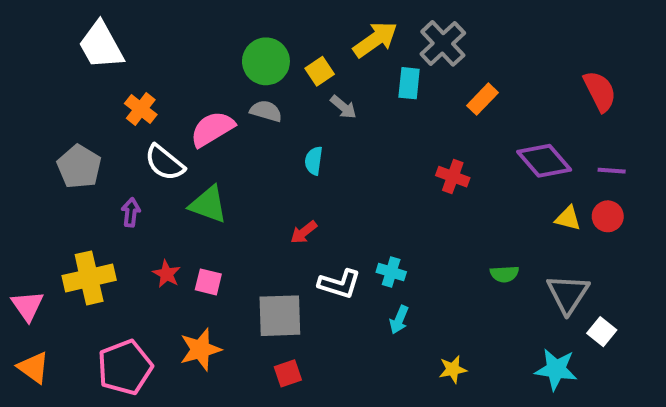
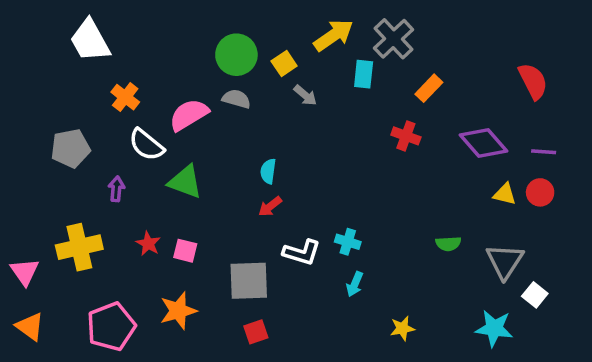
cyan semicircle: (314, 161) -> (268, 171), moved
gray pentagon: (79, 167) -> (70, 148), turned 30
red cross: (453, 177) -> (406, 136), moved

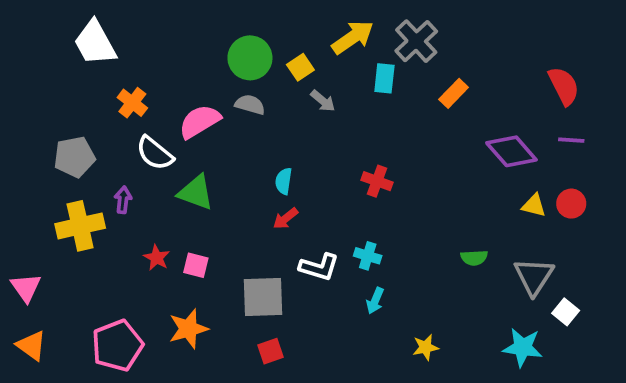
red cross: (406, 136) -> (377, 181), moved
purple line: (544, 152) -> (571, 140), moved
yellow cross: (79, 247) -> (80, 226), moved

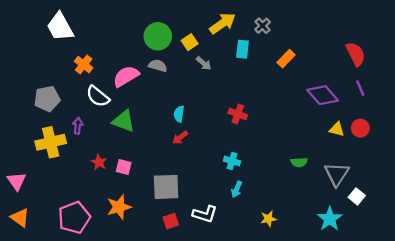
gray cross: (416, 41) -> (263, 26), size x0.6
purple line: (571, 140) -> (360, 88), turned 63
white L-shape: (319, 267) -> (205, 214), moved
cyan star: (523, 347) -> (330, 219), turned 30

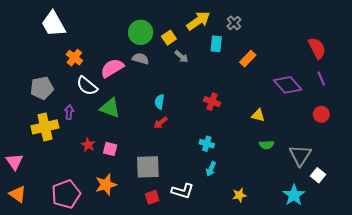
orange rectangle: (286, 59) -> (248, 59), moved
yellow triangle: (337, 129) -> (258, 115), moved

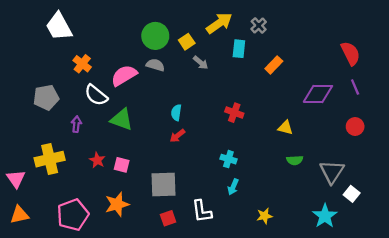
purple diamond: (288, 85) -> (318, 94), turned -48
yellow cross: (45, 127) -> (50, 159), moved
white L-shape: (183, 191) -> (202, 211), turned 65
orange triangle: (18, 194) -> (19, 215), turned -48

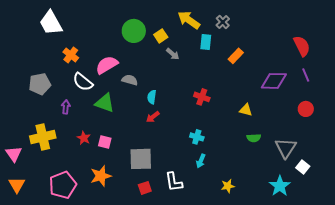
yellow arrow: (219, 23) -> (189, 20), turned -110
gray semicircle: (155, 65) -> (130, 80), moved
orange triangle: (19, 215) -> (17, 185), turned -48

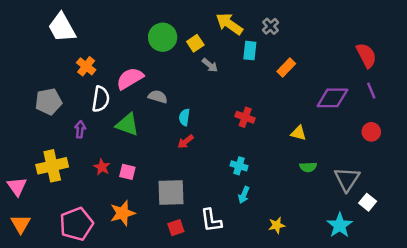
white semicircle: (83, 82) -> (101, 99), turned -120

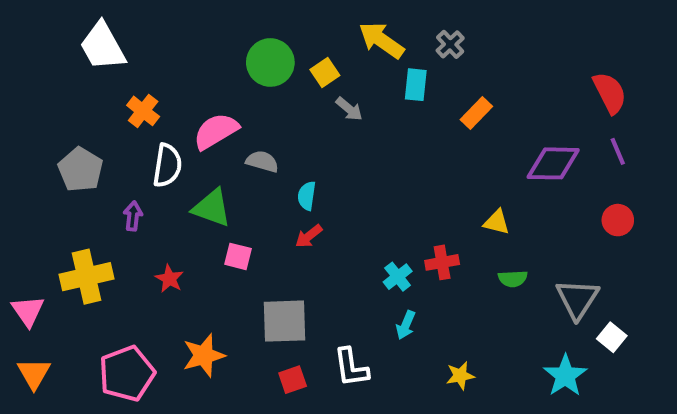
gray pentagon: (49, 102) -> (80, 170), turned -30
red cross: (245, 117) -> (442, 262), moved, turned -30
cyan cross: (239, 166) -> (398, 277), turned 35
pink square: (127, 172) -> (238, 256), moved

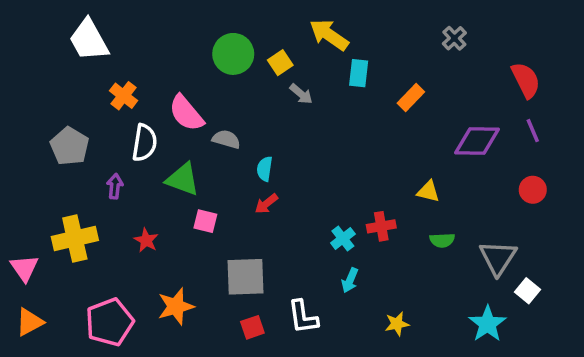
gray cross: (450, 44) -> (454, 38), moved
pink semicircle: (216, 131) -> (186, 113), turned -99
orange triangle: (34, 374) -> (30, 322), turned 32

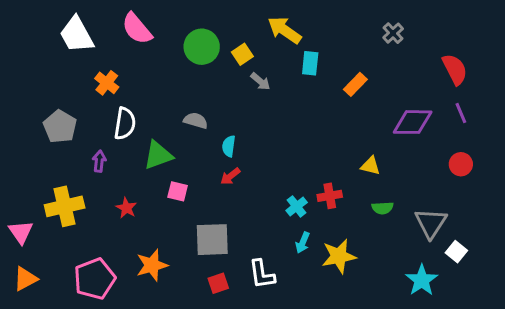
pink semicircle: (186, 113) -> (137, 29), moved
green triangle: (183, 179) -> (158, 155), turned -40
yellow star: (397, 324) -> (339, 256), moved, size x1.6

